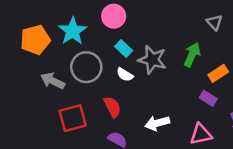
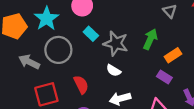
white semicircle: (125, 75) -> (114, 70), moved

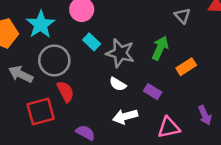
purple rectangle: (164, 77) -> (153, 92), moved
red semicircle: (81, 85) -> (66, 92), moved

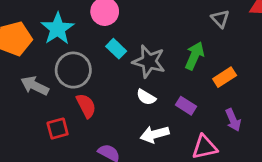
red square: (41, 111) -> (58, 129), size x0.7
purple arrow: (205, 115) -> (233, 120), moved

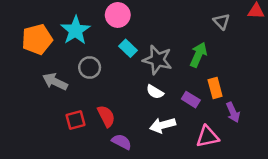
gray circle: (73, 70) -> (90, 67), size x0.7
orange rectangle: (225, 77) -> (215, 88), moved, turned -72
red semicircle: (86, 106) -> (106, 116), moved

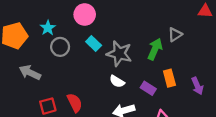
gray triangle: (222, 21) -> (175, 35), moved, turned 40
cyan star: (75, 30) -> (48, 28), size x0.6
gray circle: (90, 67) -> (60, 47), moved
purple arrow: (233, 112) -> (197, 86), moved

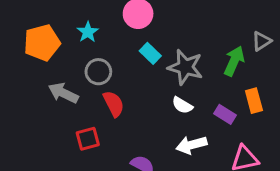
gray circle: (60, 47) -> (98, 72), moved
red semicircle: (75, 103) -> (114, 104), moved

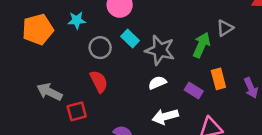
cyan star: (88, 32) -> (77, 20), turned 30
gray circle: (98, 72) -> (100, 48), moved
gray arrow: (63, 93) -> (49, 92), moved
white semicircle: (182, 105) -> (157, 83), turned 126

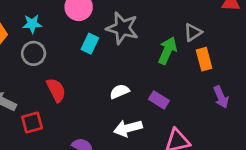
cyan rectangle: (130, 39) -> (90, 44), turned 72
gray circle: (100, 48) -> (34, 53), moved
gray star: (160, 50) -> (122, 28), moved
orange rectangle: (218, 79) -> (204, 59), moved

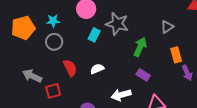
green arrow: (167, 51) -> (140, 47), moved
orange rectangle: (204, 59) -> (176, 55), moved
white semicircle: (120, 91) -> (97, 69), moved

